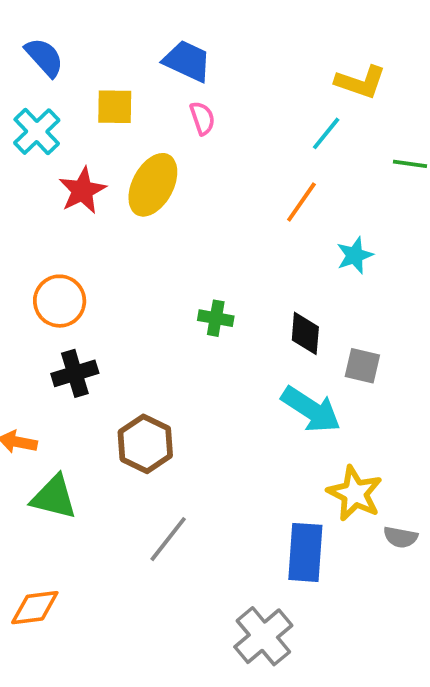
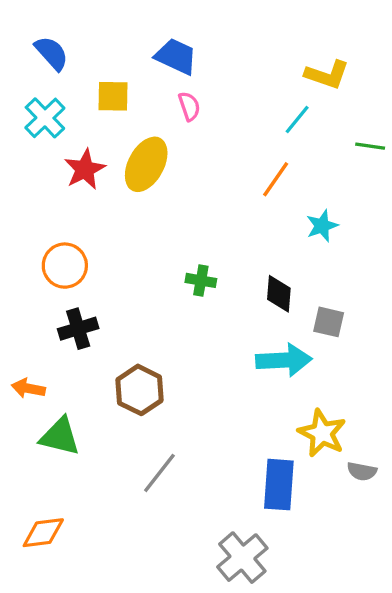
cyan arrow: (311, 410) -> (284, 360), turned -36

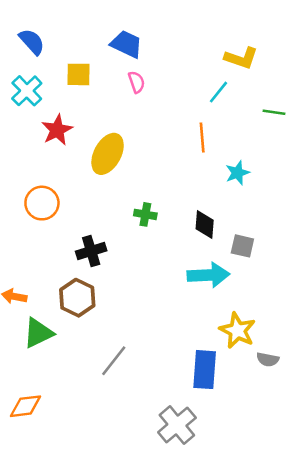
yellow ellipse: (146, 164) -> (108, 154), moved
orange line: (276, 179) -> (202, 137), turned -40
black cross: (78, 329) -> (91, 251), moved
brown hexagon: (140, 390) -> (77, 298), moved
green triangle: (60, 436) -> (38, 333), turned -40

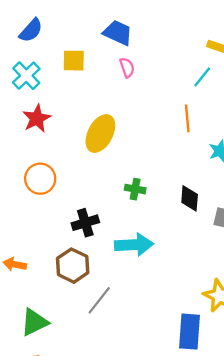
blue semicircle: (32, 42) -> (31, 30), turned 84
red star: (57, 130) -> (37, 118), moved
cyan arrow: (208, 275) -> (134, 245), moved
green triangle: (38, 333) -> (34, 322), moved
gray line: (114, 361) -> (99, 300), moved

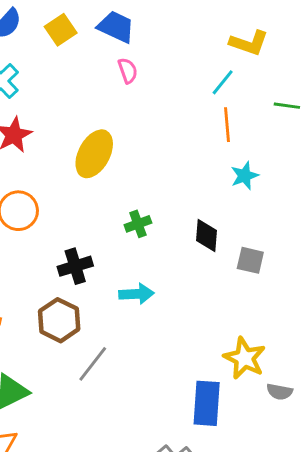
yellow square: (74, 61) -> (61, 30), moved, turned -35
orange line: (187, 118) -> (227, 125), moved
green cross: (135, 189) -> (138, 224), turned -30
cyan arrow: (134, 245) -> (137, 294), size x0.7

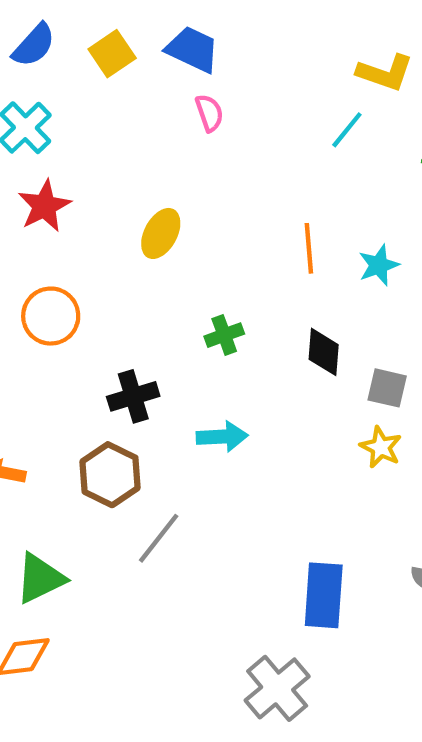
orange line: (227, 125) -> (309, 248), moved
yellow ellipse: (94, 154) -> (161, 233), size x0.7
yellow star: (245, 358) -> (381, 447), moved, size x0.7

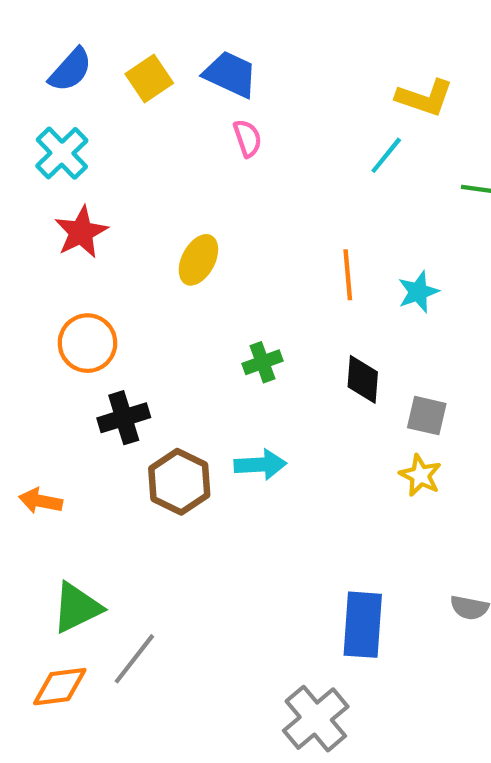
black cross: (133, 396) -> (124, 418), moved
brown hexagon: (110, 475) -> (179, 482), moved
gray line: (159, 538) -> (134, 659), moved

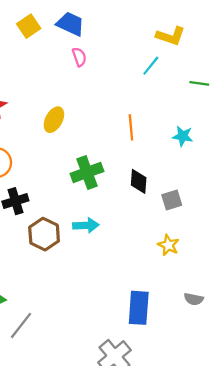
cyan star: (418, 292) -> (183, 136), moved, turned 30
green cross: (262, 362) -> (87, 172), size x1.6
gray square: (427, 416) -> (172, 200), turned -30
yellow star: (420, 475) -> (168, 245), moved

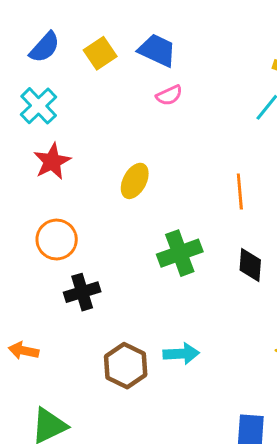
pink semicircle: (79, 57) -> (169, 95), turned 84
cyan arrow: (86, 225) -> (181, 354), moved
brown hexagon: (44, 234) -> (126, 366), moved

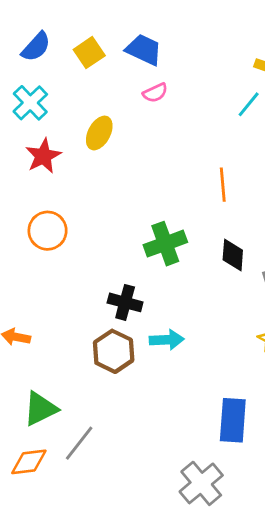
yellow ellipse: (135, 181) -> (99, 133), moved
black cross: (82, 292) -> (125, 302), moved, turned 32

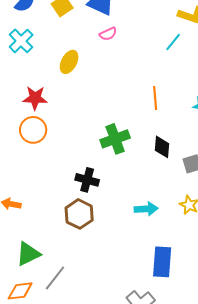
red star: (43, 156) -> (35, 98), moved, turned 30
cyan arrow: (167, 340) -> (146, 209), moved

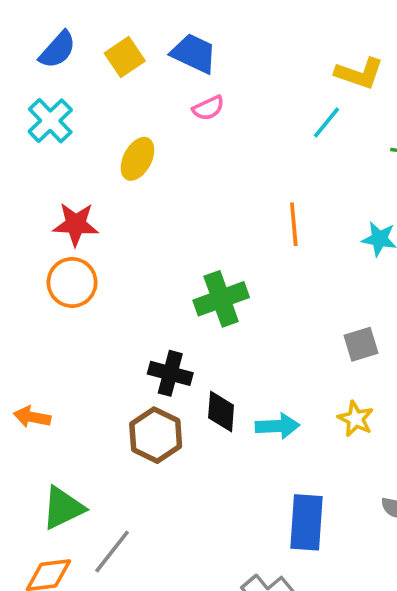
black diamond: (162, 147) -> (221, 412), moved

